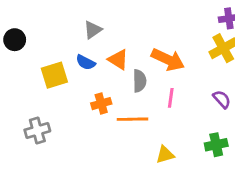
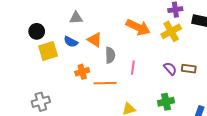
gray triangle: (93, 30) -> (76, 18), turned 32
black circle: (15, 40) -> (37, 31), moved
orange arrow: (168, 60) -> (138, 27), moved
gray cross: (37, 130) -> (41, 102), moved

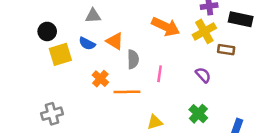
brown rectangle: (189, 69) -> (226, 50), moved
orange cross: (82, 72) -> (100, 79), turned -32
green cross: (166, 102) -> (198, 114), turned -35

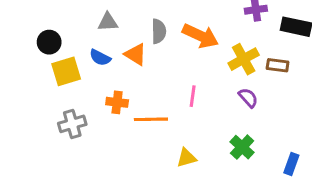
yellow cross: (204, 31) -> (244, 59), moved
gray semicircle: (133, 59) -> (159, 31), moved
orange cross: (100, 79) -> (117, 102), turned -35
gray cross: (52, 114) -> (72, 124), moved

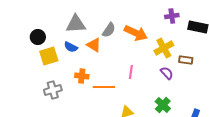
gray triangle: (108, 22) -> (76, 24), size x1.5
gray semicircle: (159, 31) -> (109, 30), turned 35
brown rectangle: (278, 65) -> (186, 60), moved

